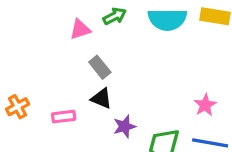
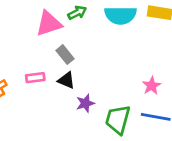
pink triangle: (80, 29) -> (49, 23), size x1.5
pink rectangle: (64, 117) -> (35, 78), moved

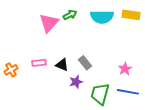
pink triangle: (49, 23) -> (49, 23), turned -30
gray rectangle: (65, 55) -> (85, 63), moved

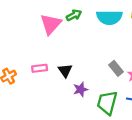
gray rectangle: (85, 63) -> (116, 68), moved
black triangle: (62, 65) -> (65, 71), turned 32

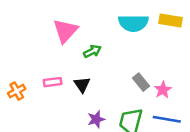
green arrow: (74, 15) -> (92, 51), moved
purple star: (81, 89) -> (96, 119), moved

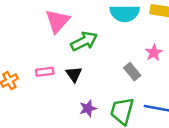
green arrow: (92, 51) -> (84, 41), size x1.5
pink star: (163, 90) -> (154, 53), moved

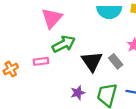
green arrow: (84, 41) -> (64, 44), moved
black triangle: (74, 74) -> (92, 61), moved, size x1.5

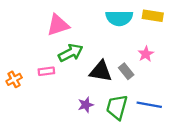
pink triangle: (52, 18) -> (58, 25), turned 30
black triangle: (92, 61) -> (101, 71), turned -45

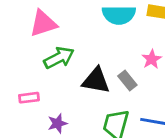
pink rectangle: (46, 71) -> (29, 98), moved
purple star: (86, 105) -> (57, 123), moved

